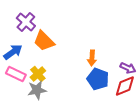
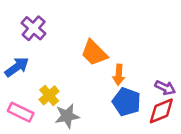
orange trapezoid: (44, 41) -> (94, 53), moved
pink rectangle: (16, 74) -> (21, 112), moved
gray star: (37, 90) -> (67, 116), moved

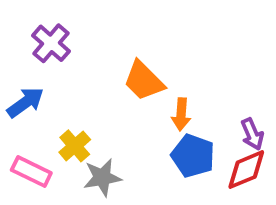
purple arrow: (165, 88) -> (252, 134), turned 42

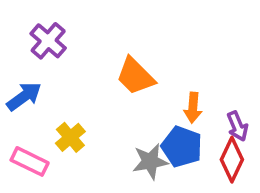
orange arrow: (181, 114) -> (193, 108), moved
red diamond: (246, 170) -> (232, 160), turned -42
gray star: (102, 177) -> (150, 161), moved

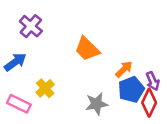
orange arrow: (193, 108) -> (124, 69), turned -138
blue pentagon: (182, 147) -> (131, 89), moved, turned 30

